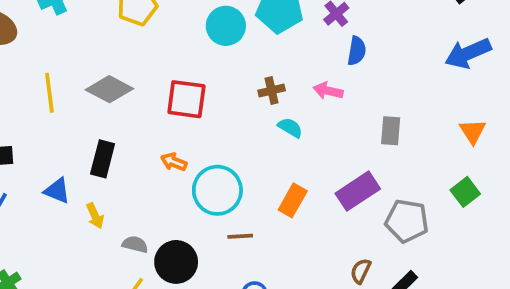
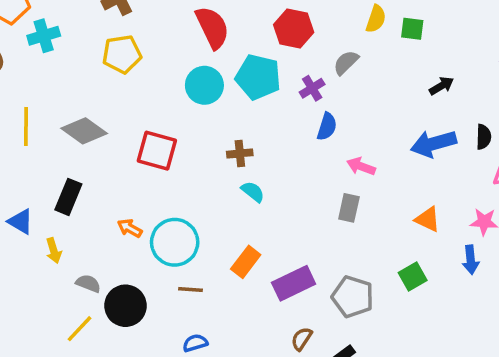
pink arrow: (328, 91) -> (361, 166), moved
orange triangle: (473, 131) -> (428, 219), turned -40
orange arrow: (174, 162) -> (130, 228), moved
purple rectangle: (358, 191) -> (294, 283), moved

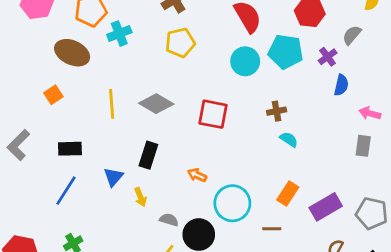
blue triangle: (20, 222) -> (113, 177), turned 45
cyan circle: (175, 242) -> (232, 203), moved
brown line: (190, 289) -> (272, 229), moved

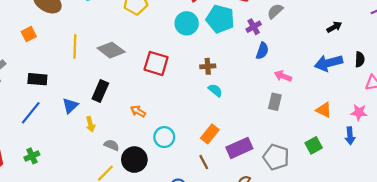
cyan circle: (232, 203) -> (164, 137), size x0.7
brown line: (272, 229) -> (204, 162), moved, turned 56

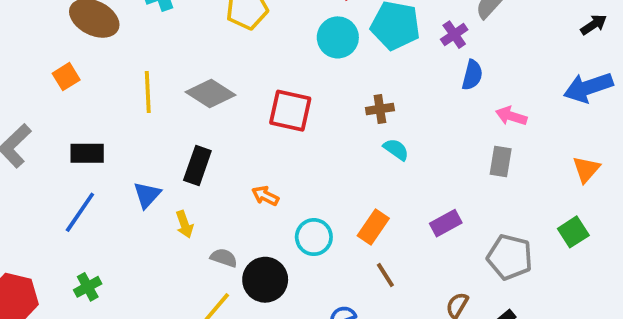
orange triangle: (324, 110) -> (586, 169), turned 49
orange rectangle: (210, 134) -> (373, 227), moved
purple rectangle: (239, 148) -> (446, 223), moved, size x0.7

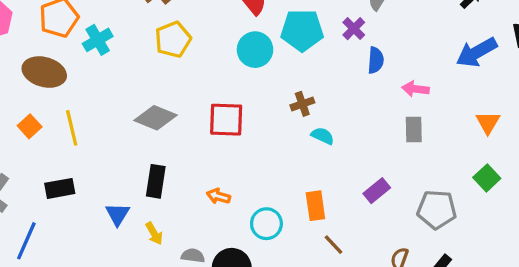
yellow line: (148, 92) -> (72, 128), moved
blue line: (80, 212) -> (26, 241), moved
orange rectangle: (373, 227) -> (315, 206), turned -32

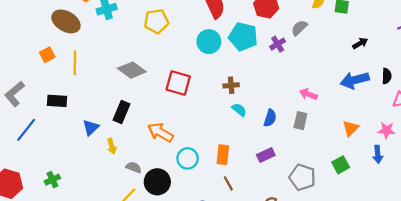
blue semicircle: (376, 60) -> (270, 118), moved
orange arrow: (218, 196) -> (160, 132), size x1.6

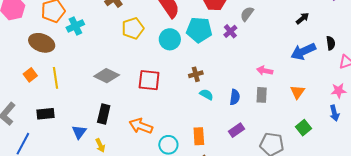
yellow pentagon: (156, 21) -> (133, 28), moved
orange triangle: (351, 128) -> (298, 92), moved

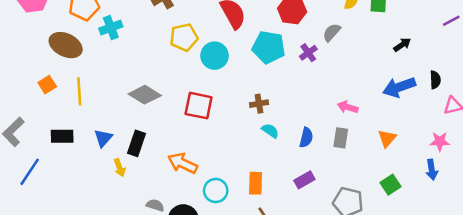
cyan circle: (170, 39) -> (215, 56), moved
blue triangle: (79, 132) -> (103, 138), moved
yellow arrow: (100, 145) -> (120, 168), moved

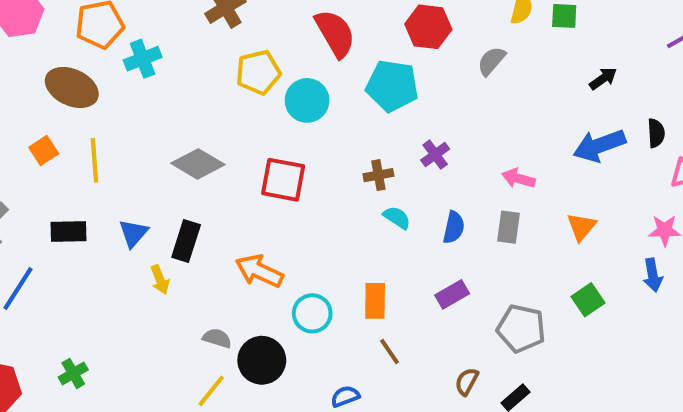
purple cross: (308, 53) -> (435, 155), moved

